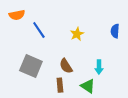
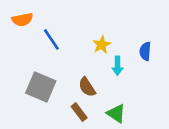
blue semicircle: (115, 31) -> (145, 51), moved
cyan arrow: (99, 67) -> (117, 66), moved
brown rectangle: (60, 85) -> (79, 112), turned -32

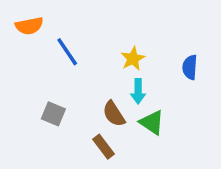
cyan arrow: (117, 66) -> (138, 91), moved
gray square: (41, 87) -> (53, 114), size x0.6
green triangle: (116, 113) -> (152, 122), moved

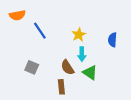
brown rectangle: (103, 147) -> (61, 87), turned 32

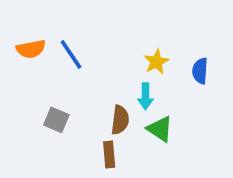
orange semicircle: (17, 15) -> (31, 49), moved
yellow star: (79, 35) -> (156, 62), moved
brown semicircle: (67, 67) -> (120, 120), turned -140

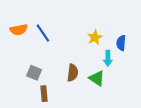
cyan arrow: (145, 96) -> (108, 58), moved
brown rectangle: (109, 154) -> (44, 94), moved

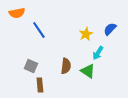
orange semicircle: (19, 30) -> (17, 13), moved
blue semicircle: (121, 43) -> (110, 29), moved, turned 40
cyan arrow: (108, 58) -> (98, 53), turned 32

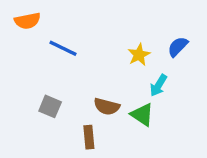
blue line: (39, 30) -> (63, 48), turned -30
brown semicircle: (66, 66) -> (107, 106), turned 98
brown rectangle: (40, 85) -> (89, 137), moved

